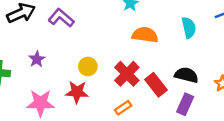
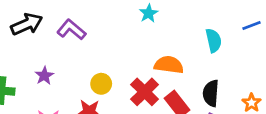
orange semicircle: (145, 35) -> (169, 65), moved
black semicircle: (186, 75) -> (211, 93), turned -100

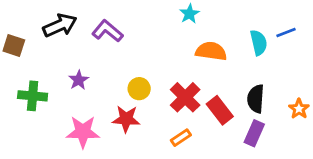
blue line: (252, 26) -> (286, 32), moved
orange semicircle: (169, 65) -> (211, 51), moved

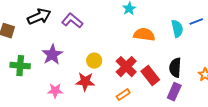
purple star: (79, 80) -> (52, 55), size x1.5
pink star: (83, 132) -> (55, 91), size x0.7

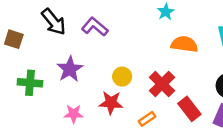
black arrow: (39, 17) -> (54, 22), turned 75
red rectangle: (150, 76) -> (189, 109), moved
orange rectangle: (123, 95) -> (147, 119), moved

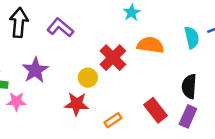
black arrow: (54, 22) -> (19, 23), turned -136
red cross: (162, 84) -> (113, 58), moved
pink star: (74, 114) -> (16, 101), moved

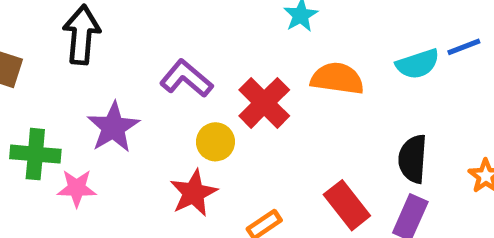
purple L-shape: (60, 28) -> (186, 79), moved
cyan semicircle: (192, 38) -> (418, 64), turned 85
red star: (77, 104) -> (194, 193), turned -30

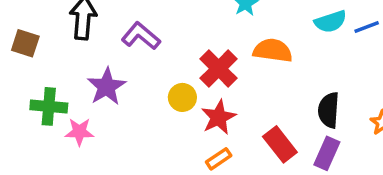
cyan semicircle: (418, 64) -> (330, 22), moved
purple L-shape: (186, 79) -> (141, 36), moved
red star: (194, 193) -> (219, 117), moved

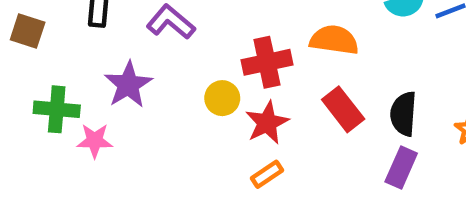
red cross: (219, 69) -> (267, 62), turned 33
red rectangle: (280, 144) -> (343, 109), moved

